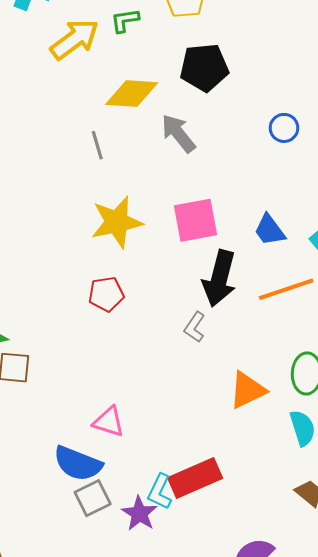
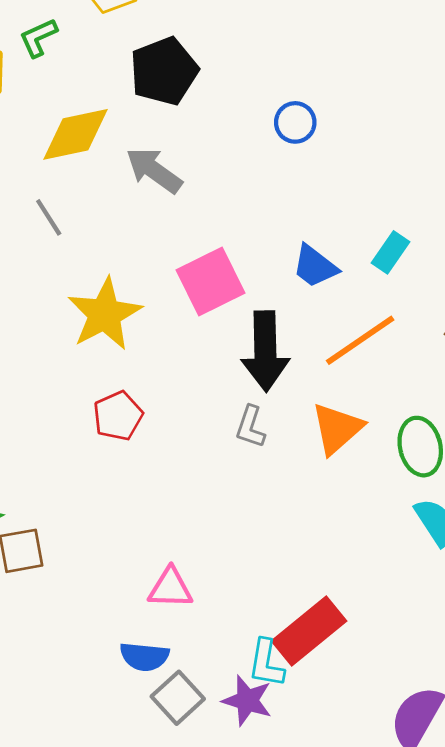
orange triangle: (247, 390) -> (337, 428), moved
blue semicircle: (78, 464) -> (144, 657), size x0.7

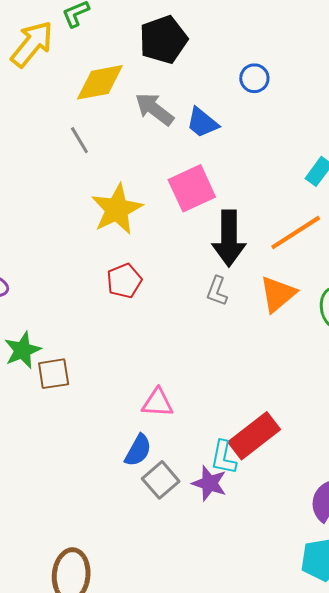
blue trapezoid: (315, 266) -> (202, 123), moved
blue semicircle: (144, 657) -> (138, 450), turned -68

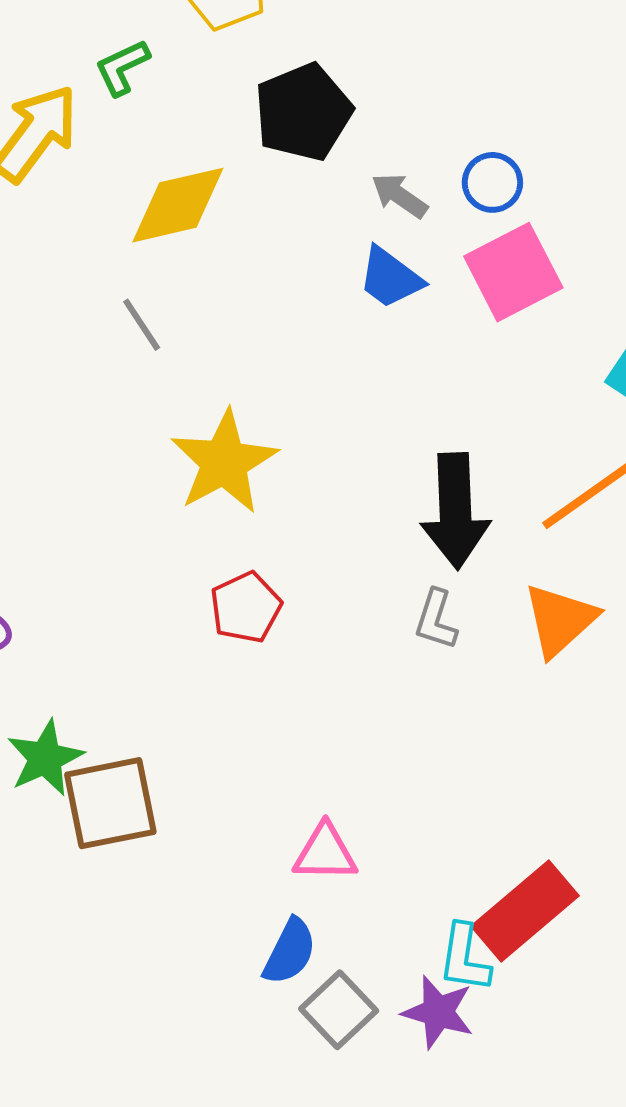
gray arrow: (154, 109) -> (400, 196), moved, size x0.7
pink square: (192, 188) -> (513, 272), moved
brown square: (54, 374) -> (110, 803), size x1.4

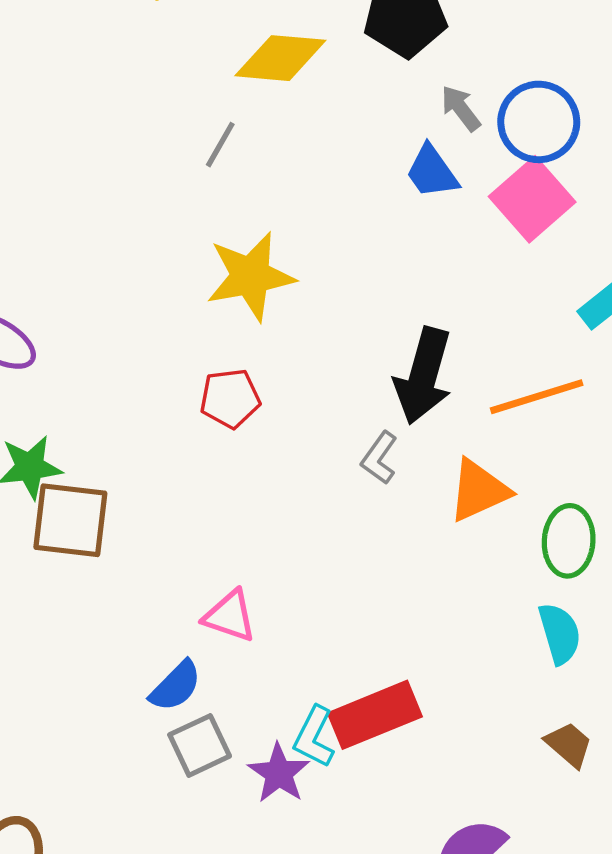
blue circle: (492, 182) -> (539, 122), size x1.6
pink square: (513, 272) -> (532, 199), turned -32
gray line: (142, 325) -> (220, 145), turned 45

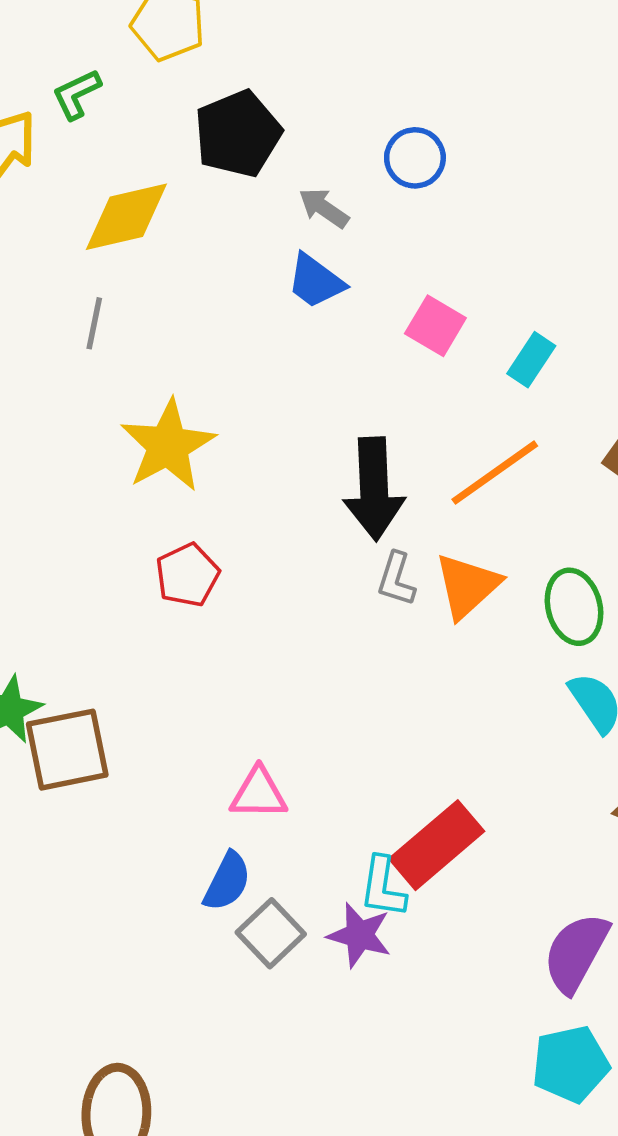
blue circle: (539, 122) -> (415, 158), moved, size x0.7
pink square: (532, 199) -> (435, 326), moved, size x0.7
gray L-shape: (379, 458) -> (396, 579), moved

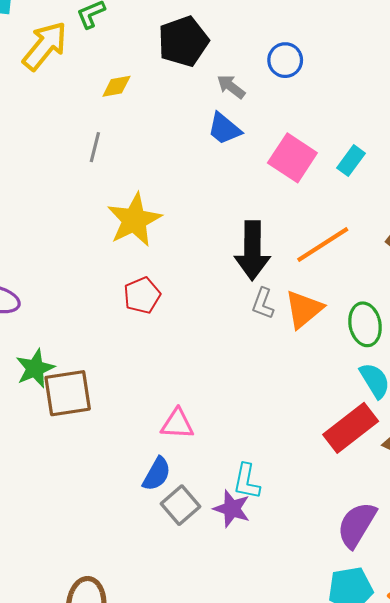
yellow diamond: (126, 217) -> (116, 86), size x0.6
pink square: (435, 326) -> (292, 158), size x1.4
cyan rectangle: (531, 360) -> (351, 161), moved
red rectangle: (437, 845) -> (351, 428), moved

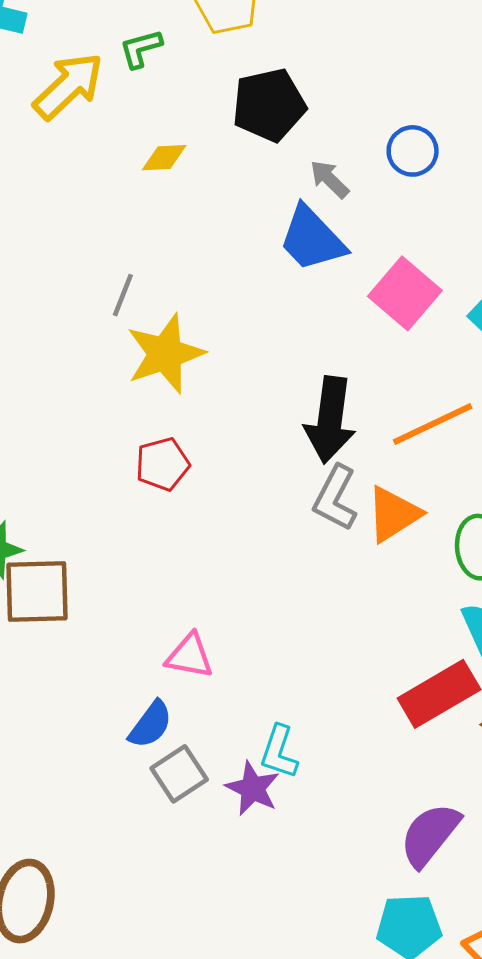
blue trapezoid: (224, 129) -> (312, 239), size x1.4
gray line: (95, 147) -> (123, 295), moved
gray L-shape: (263, 303) -> (335, 498), size x1.4

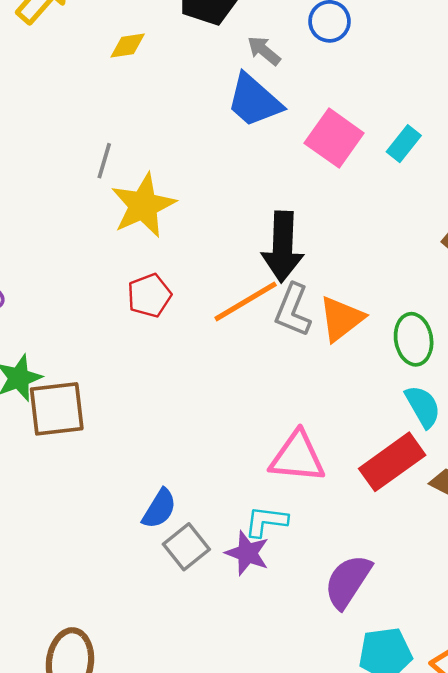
orange line: (433, 424) -> (246, 301), moved
pink triangle: (190, 656) -> (297, 457), moved, size x1.4
cyan L-shape: (279, 752) -> (266, 521), turned 84
purple semicircle: (430, 835) -> (348, 581), moved

